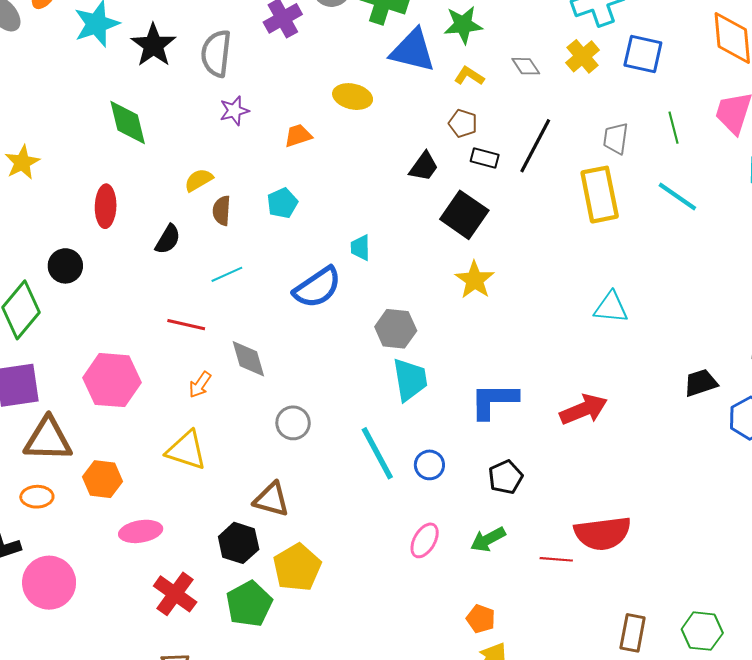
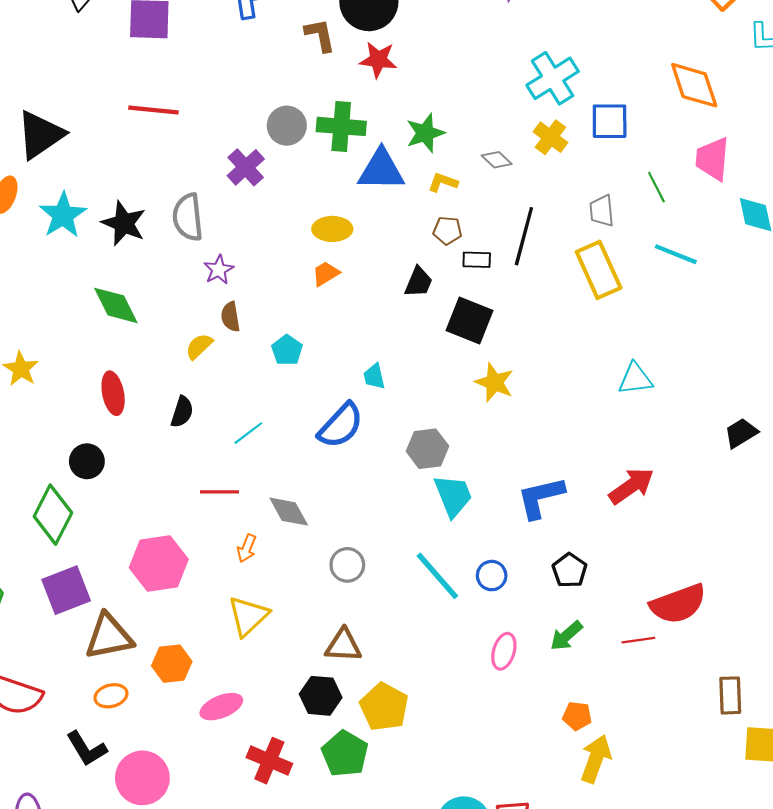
orange trapezoid: (298, 136) -> (326, 274), moved
brown semicircle: (222, 211) -> (230, 317), moved
yellow triangle: (186, 450) -> (248, 616), turned -48

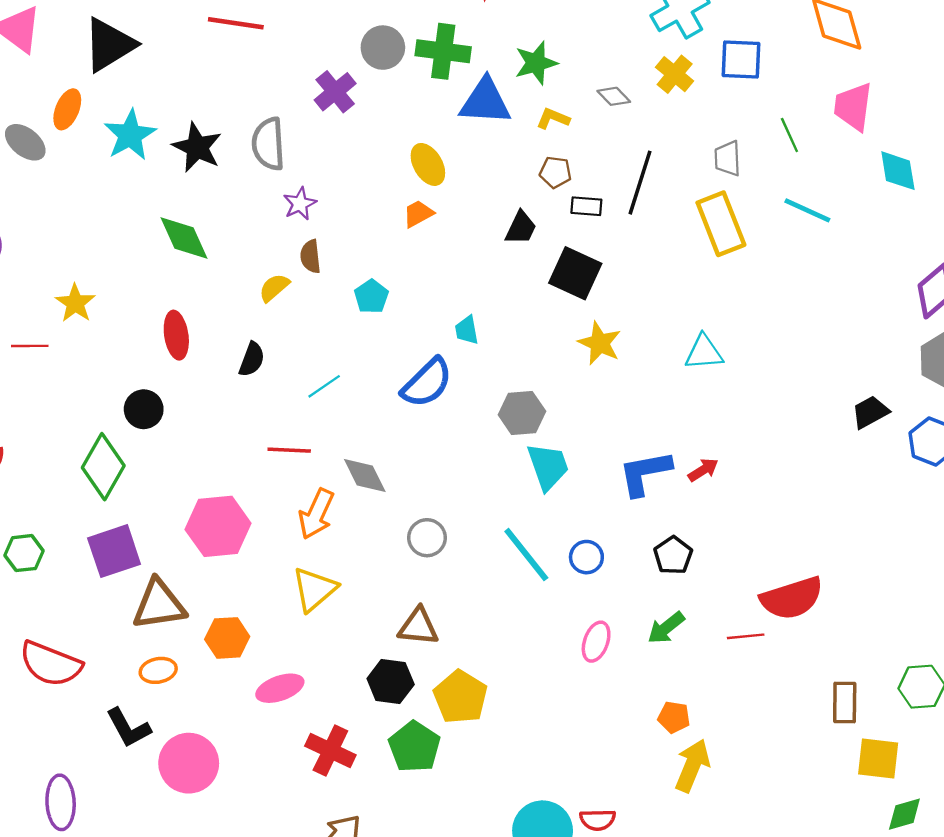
yellow ellipse: (332, 229) -> (428, 164), turned 57
cyan triangle: (635, 379) -> (704, 352), moved
red arrow: (631, 486) -> (703, 470), moved, size x0.6
orange arrow: (247, 548) -> (316, 514), size x1.6

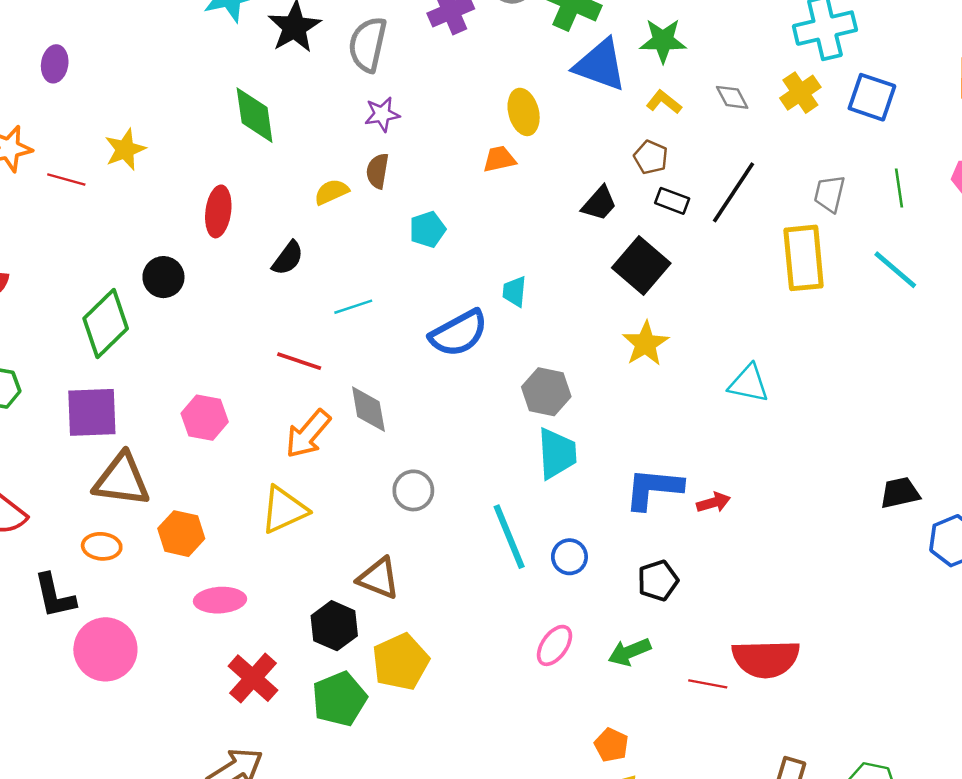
pink hexagon: (218, 526) -> (205, 418), size x0.7

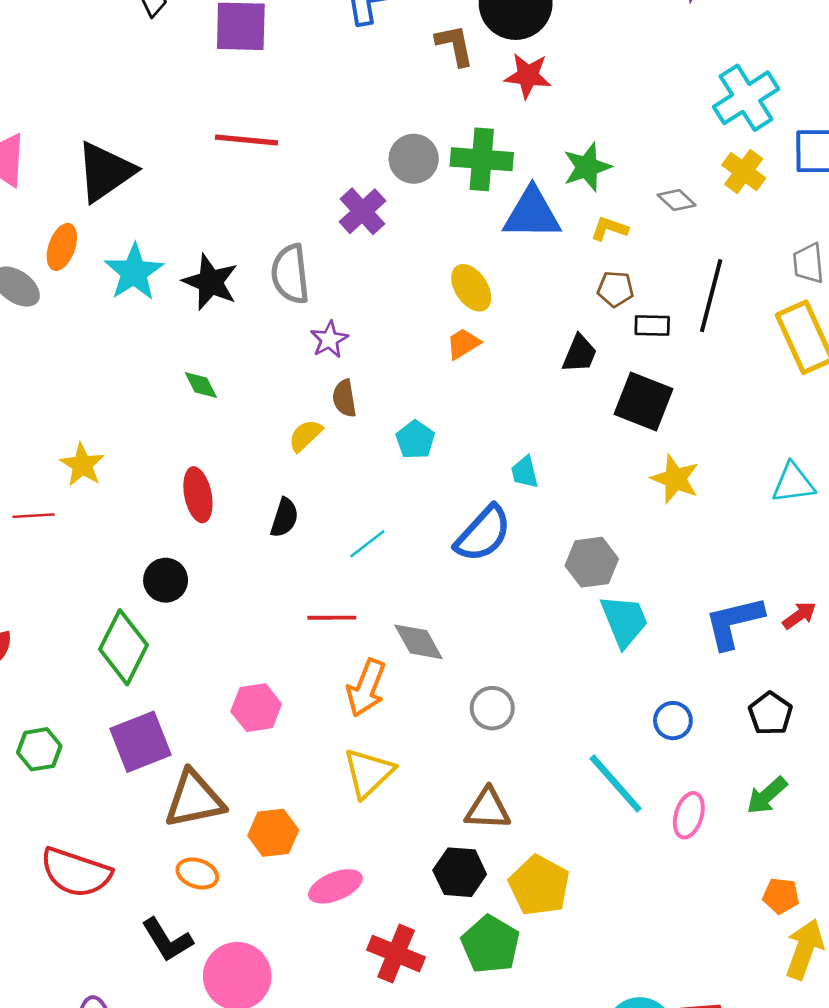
green diamond: (255, 115) -> (201, 385), size x0.6
cyan line: (509, 537) -> (616, 784), moved
orange ellipse: (102, 546) -> (197, 873), turned 33

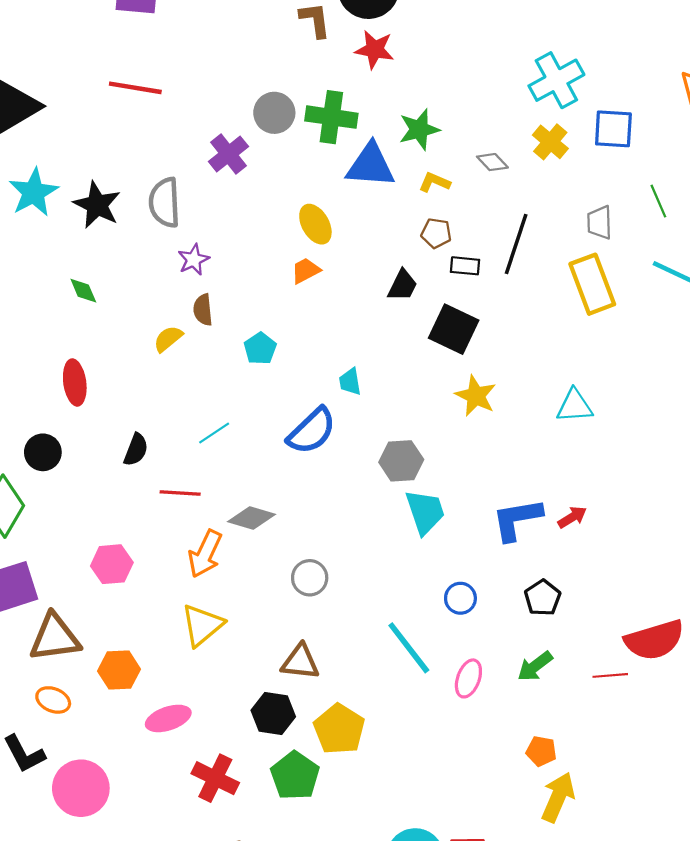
black semicircle: (284, 518) -> (136, 450), moved
gray diamond: (419, 642) -> (251, 518), turned -48

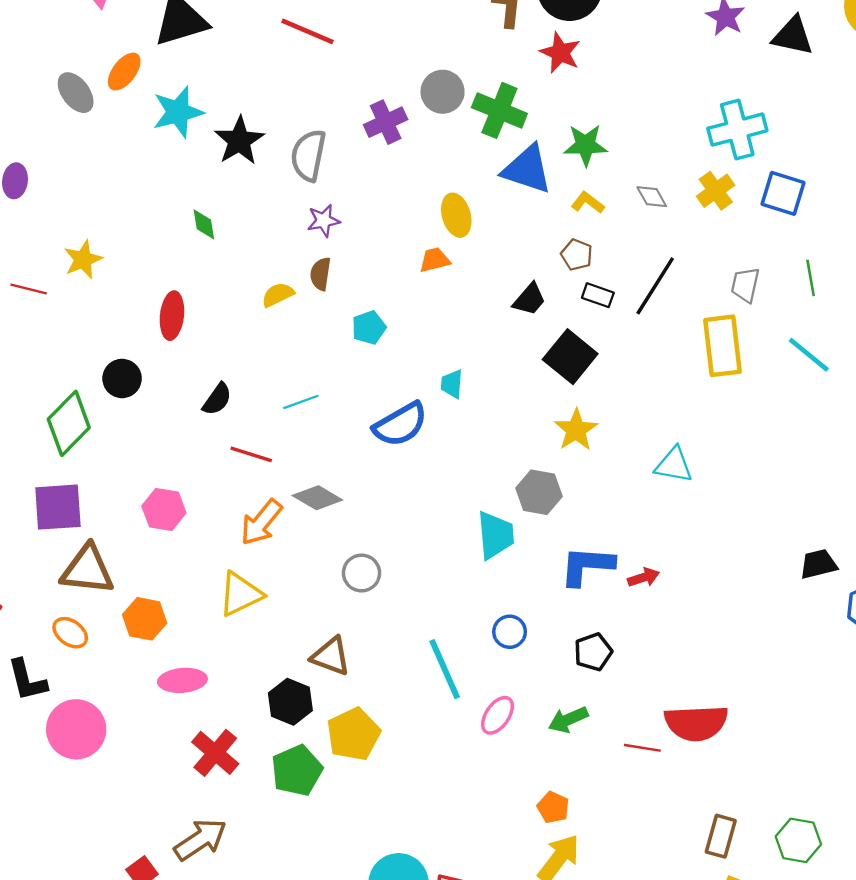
gray hexagon: (401, 461) -> (539, 492), moved

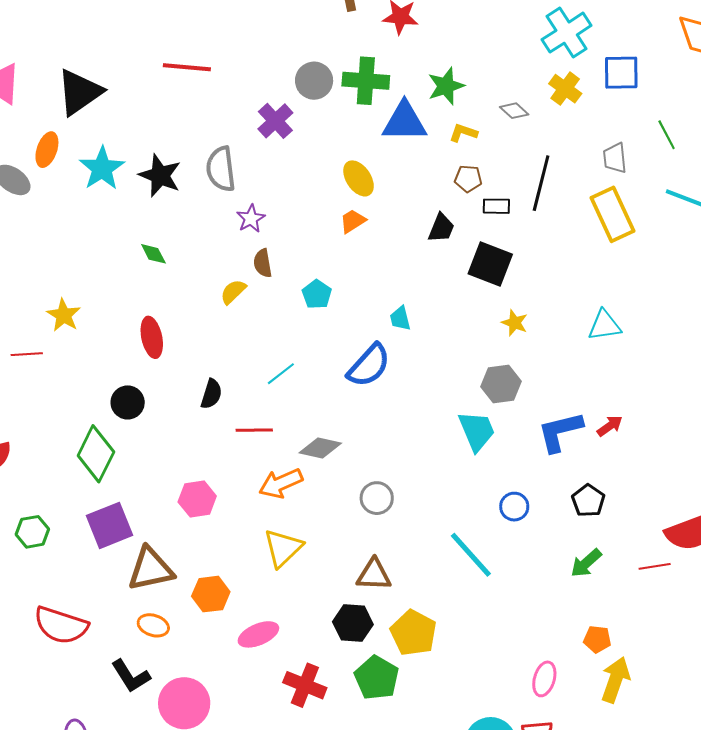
yellow star: (576, 430) -> (515, 323), size x0.7
orange arrow: (261, 522) -> (281, 483), turned 45
pink ellipse: (498, 715) -> (544, 679), moved

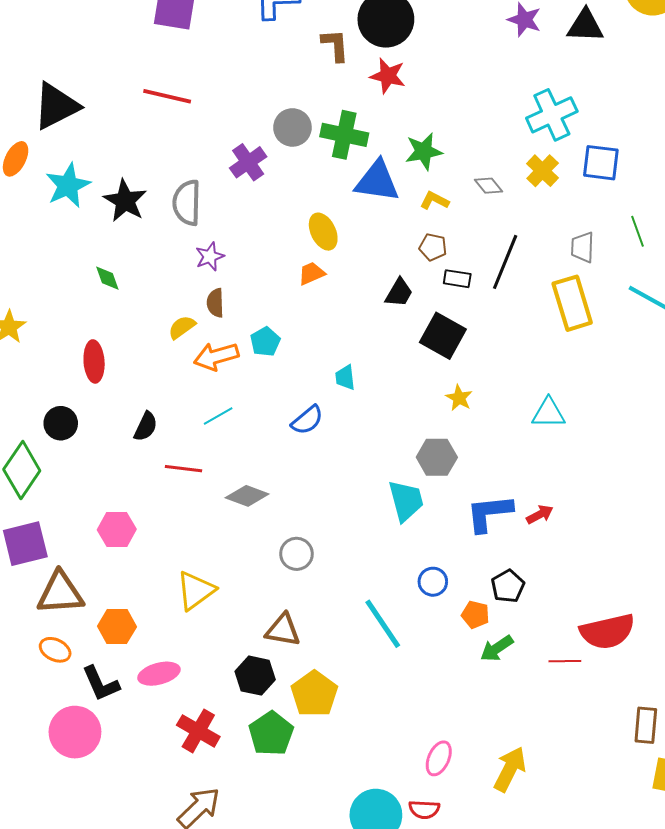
blue semicircle: (369, 365) -> (307, 420), size x0.7
orange arrow: (281, 483) -> (216, 356), moved
orange pentagon: (597, 639) -> (475, 615), moved
black L-shape: (131, 676) -> (101, 684), moved

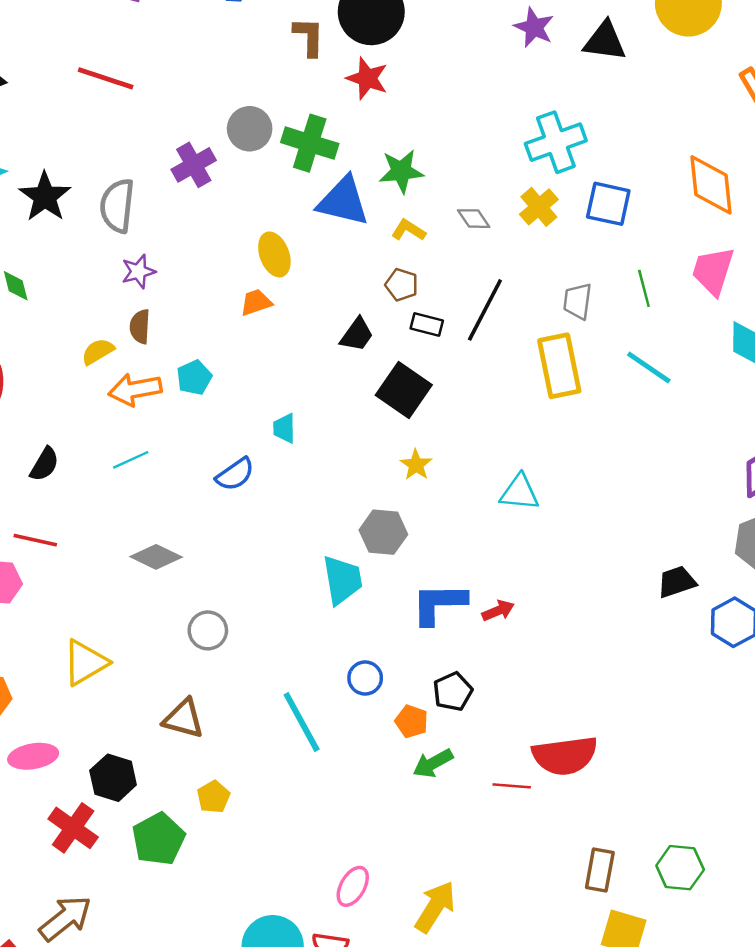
red line: (184, 469) -> (35, 540), moved
black hexagon: (255, 676) -> (113, 778), moved
yellow pentagon: (314, 694) -> (214, 797), size x0.6

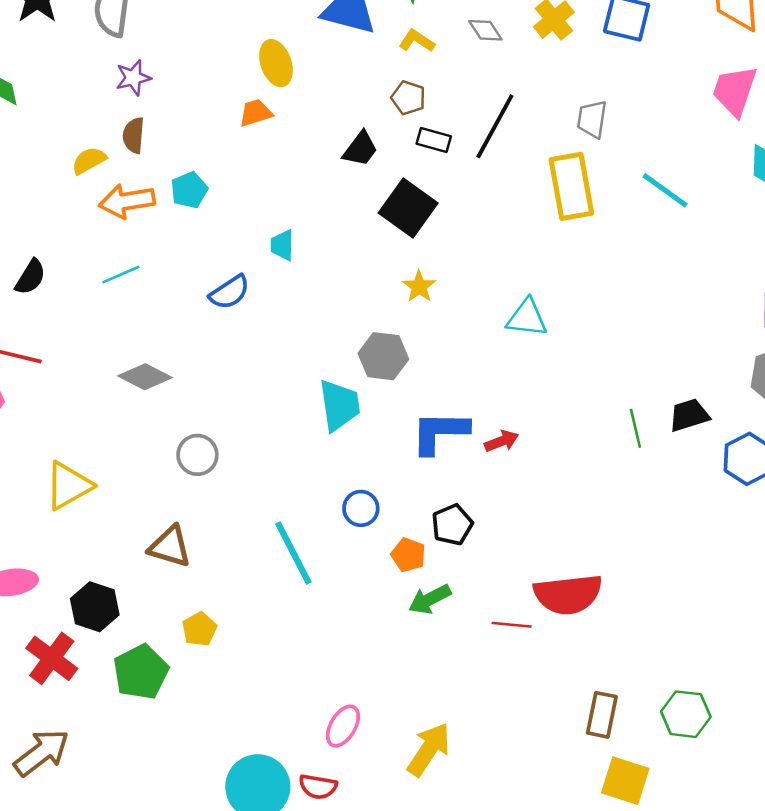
green line: (644, 288) -> (635, 428), moved

